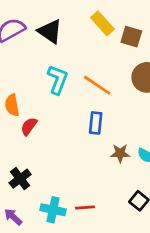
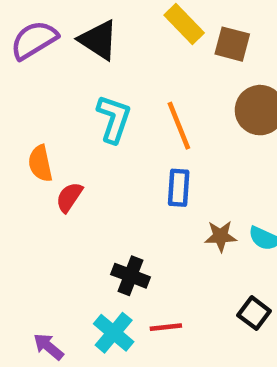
orange line: (97, 85) -> (179, 126), turned 36
black cross: (20, 179) -> (131, 276), moved, turned -30
cyan cross: (53, 210) -> (114, 333), turned 30

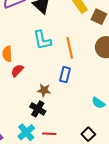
cyan L-shape: (114, 119) -> (42, 40), turned 140
brown star: (221, 236) -> (44, 90), moved

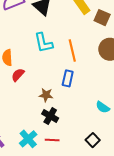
black cross: (38, 109) -> (50, 116), moved

